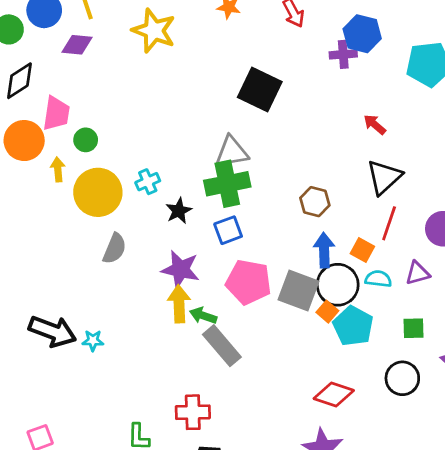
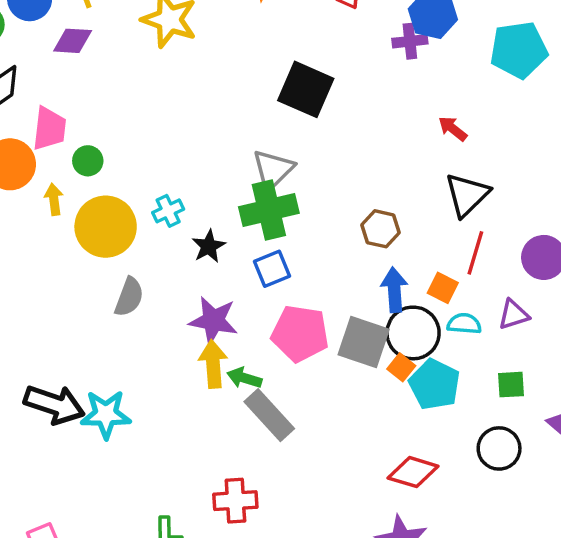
gray triangle: (232, 152) -> (273, 170), turned -33
cyan star: (93, 341) -> (106, 414), size x1.8

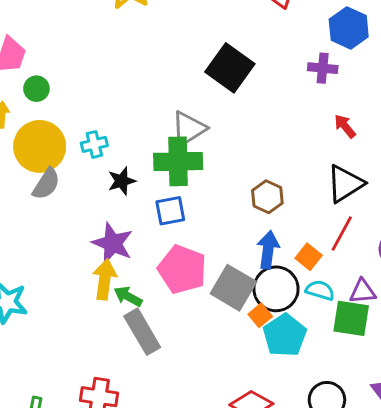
purple cross: (410, 41) -> (323, 68), moved
gray semicircle: (129, 297) -> (46, 184), moved
green square: (511, 385) -> (351, 318), moved, size x1.5

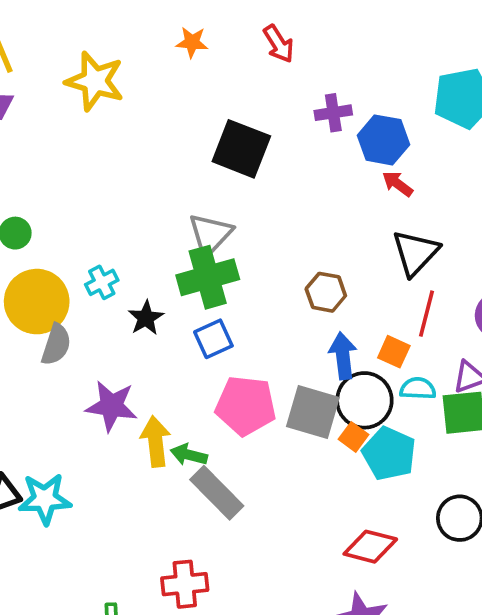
blue hexagon: (349, 28) -> (383, 140), moved
purple cross: (323, 68) -> (333, 113), moved
purple star: (113, 243) -> (111, 406), moved

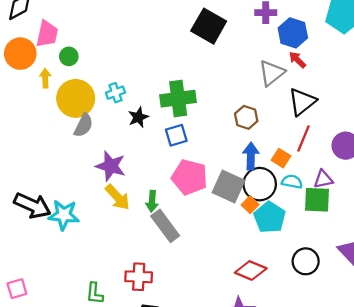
gray triangle: (210, 234) -> (272, 73), moved
yellow arrow: (156, 442) -> (117, 197), moved, turned 136
green arrow: (189, 455) -> (152, 201), turned -108

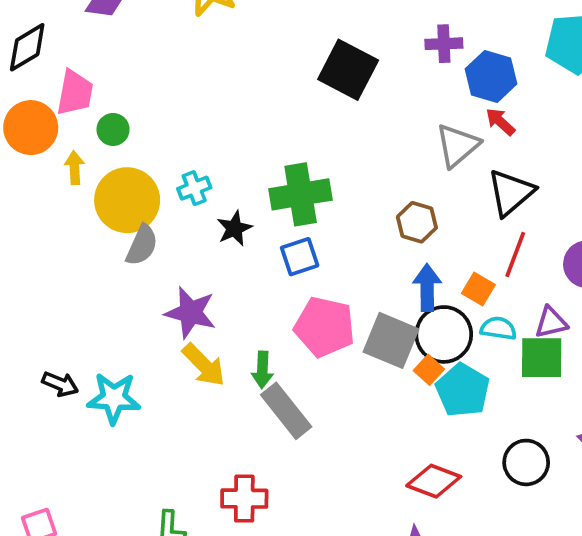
black arrow: (32, 205) -> (60, 384), size x0.6

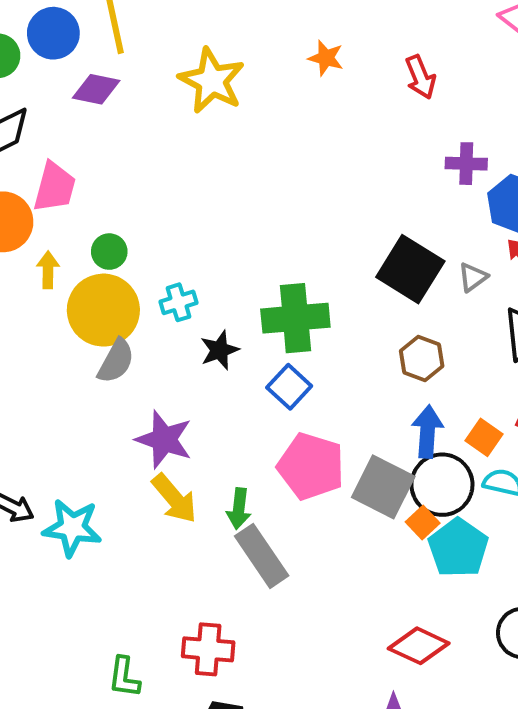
black square: (348, 70) -> (410, 269), moved
green circle: (113, 129) -> (109, 252), moved
gray triangle: (457, 146) -> (473, 277), size x0.6
blue square: (300, 257) -> (289, 387), turned -33

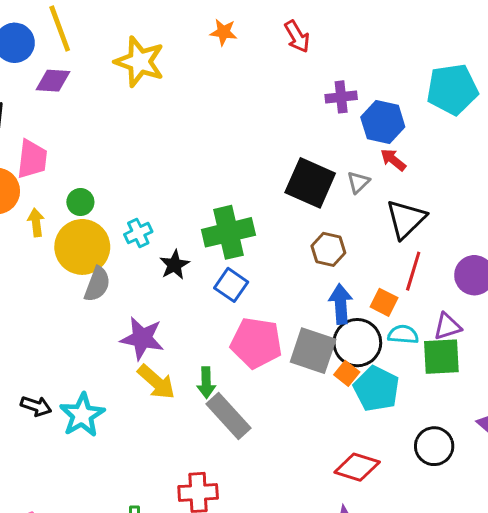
cyan star: (72, 528) -> (82, 415), turned -30

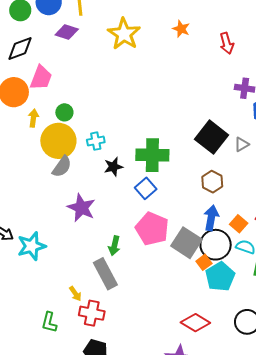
yellow arrow: (156, 382) -> (75, 294), moved, size x0.6
gray rectangle: (229, 416) -> (105, 274), moved

